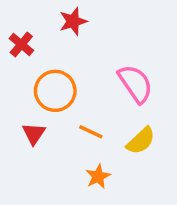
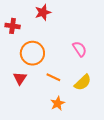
red cross: (21, 44) -> (13, 26), turned -32
pink semicircle: (135, 84) -> (80, 49), size x0.7

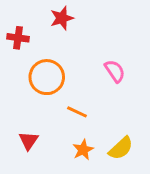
red triangle: (20, 78) -> (29, 141), moved
yellow semicircle: (83, 82) -> (121, 148), moved

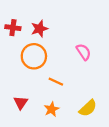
red star: (62, 18) -> (39, 29), moved
orange star: (83, 150) -> (52, 109), moved

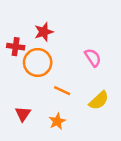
red cross: (13, 28) -> (16, 47), moved
yellow semicircle: (88, 108) -> (99, 100), moved

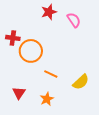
red star: (44, 32) -> (49, 12), moved
pink semicircle: (93, 58) -> (74, 20), moved

